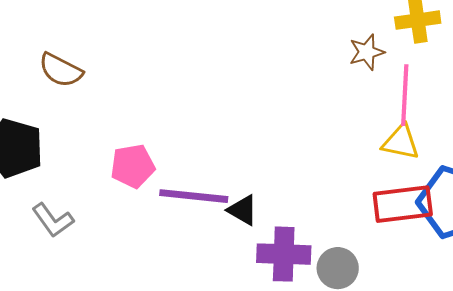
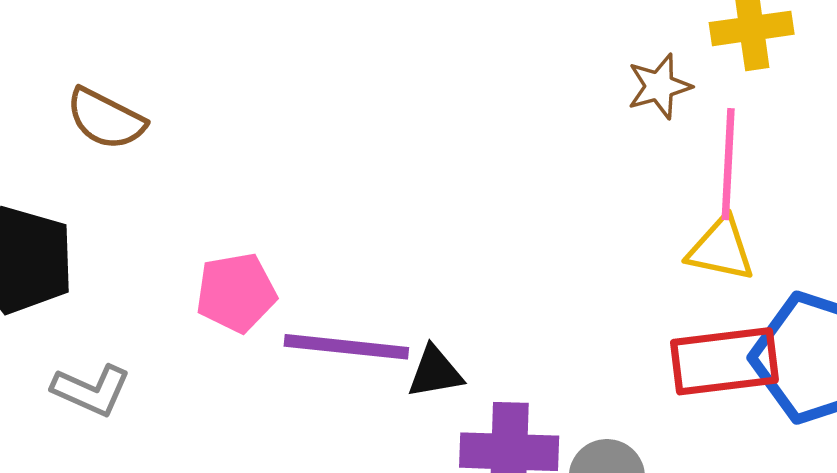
black triangle: (243, 210) -> (435, 372), turned -40
gray L-shape: (53, 220) -> (91, 390), turned -30

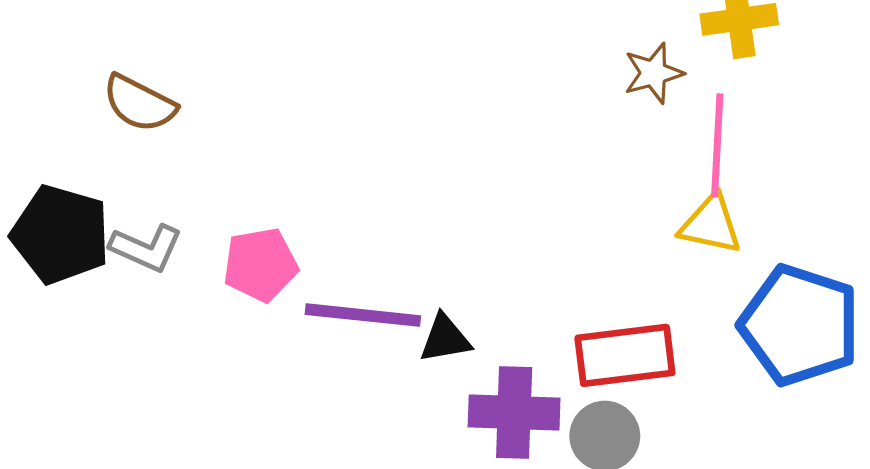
red rectangle: (724, 361) -> (625, 355), moved
gray L-shape: (91, 390) -> (146, 248), moved

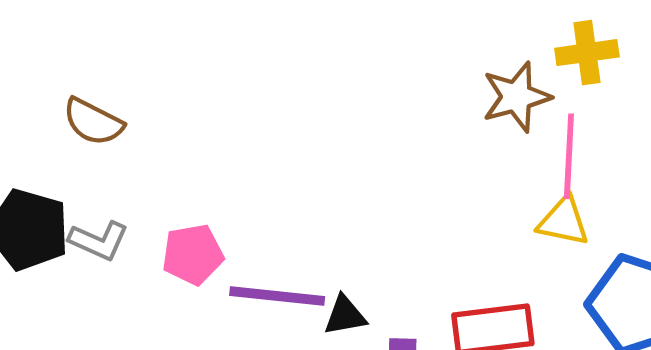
brown star: (653, 73) -> (516, 97), size x1.4

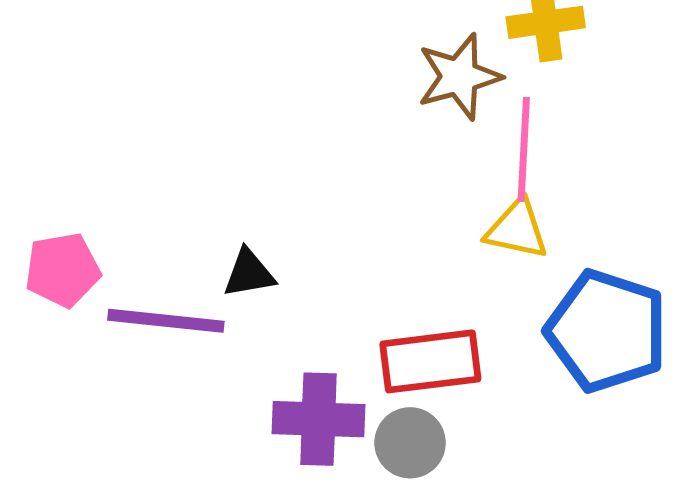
black triangle: (345, 315) -> (249, 273), moved

